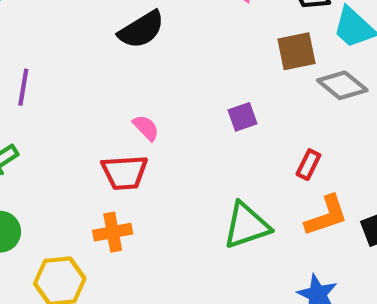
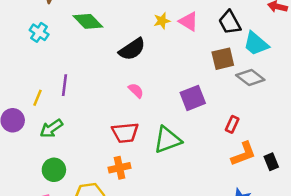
purple square: (243, 117) -> (193, 98), size x1.5
pink semicircle: (146, 128) -> (136, 91), moved
green triangle: (246, 225) -> (167, 140), moved

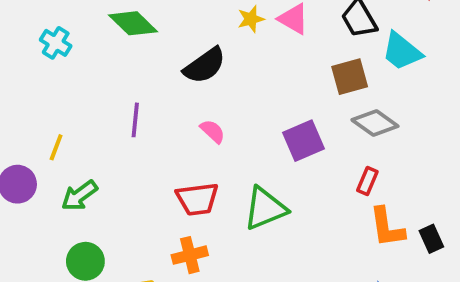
gray diamond: (250, 78) -> (375, 123), moved
purple line: (64, 85) -> (135, 120), moved
orange L-shape: (244, 154) -> (387, 227), turned 104

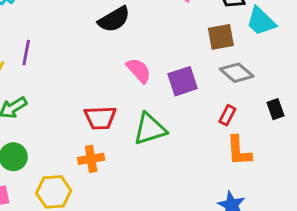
purple line: (135, 120) -> (26, 53), moved
pink semicircle: (213, 131) -> (139, 70), moved, size x1.4
black rectangle: (431, 239) -> (275, 109), moved

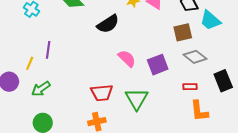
black rectangle: (275, 109) -> (223, 81), size x1.5
red rectangle: (227, 115) -> (190, 87), turned 64
green triangle: (150, 129) -> (137, 99), turned -40

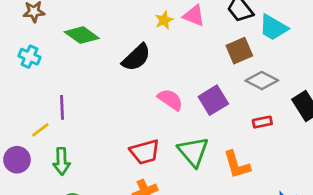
yellow line: (30, 63) -> (40, 130), turned 40
green arrow: (41, 89) -> (62, 161), turned -48
orange L-shape: (199, 111) -> (237, 165), moved

